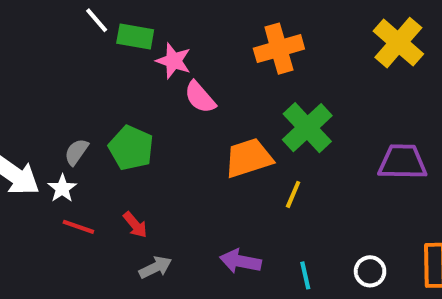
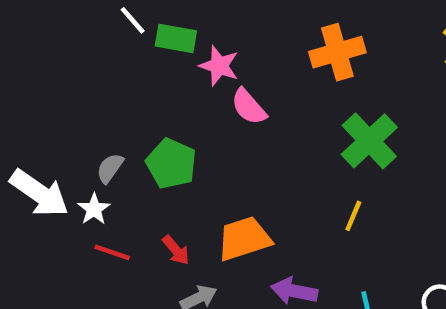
orange trapezoid: (249, 158) -> (244, 239), moved

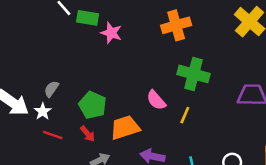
pink semicircle: (249, 107) -> (156, 100), moved
green cross: (369, 141) -> (194, 74), turned -32
green pentagon: (171, 164) -> (93, 105), moved

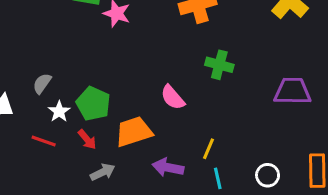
green cross: (194, 74) -> (219, 65), size x0.7
white star: (43, 111) -> (59, 111), moved
yellow line: (185, 115) -> (208, 149), moved

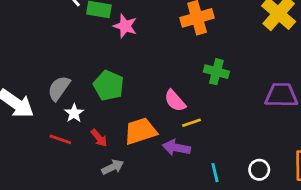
gray semicircle: (42, 83) -> (59, 88), size x1.4
green pentagon: (93, 104) -> (109, 85), moved
yellow line: (208, 149) -> (192, 123), moved, turned 48
purple arrow: (168, 167) -> (176, 148), moved

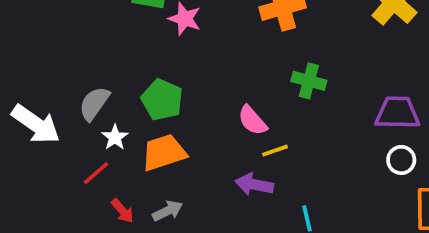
orange trapezoid: (140, 131) -> (164, 152), moved
red arrow: (99, 138) -> (122, 211), moved
red line: (60, 139) -> (96, 173), turned -60
white circle: (259, 170) -> (401, 160), moved

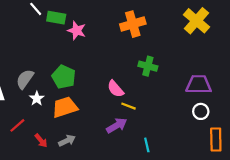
yellow line: (275, 151) -> (128, 106), turned 40
red line: (96, 173) -> (17, 125), moved
purple arrow: (254, 184) -> (117, 125), turned 138

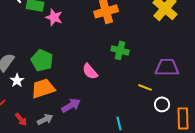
yellow line: (128, 106) -> (145, 87), moved
white circle: (201, 111) -> (162, 104), moved
purple arrow: (117, 125) -> (71, 105), moved

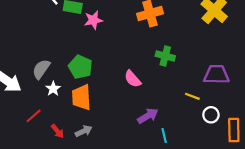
pink star: (54, 17) -> (93, 20), turned -30
orange trapezoid: (43, 88) -> (81, 97), turned -75
purple arrow: (71, 105) -> (148, 116), moved

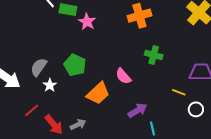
pink star: (93, 20) -> (87, 22), turned -30
orange trapezoid: (81, 97) -> (98, 93), moved, turned -130
red arrow: (57, 131) -> (54, 125), size x1.5

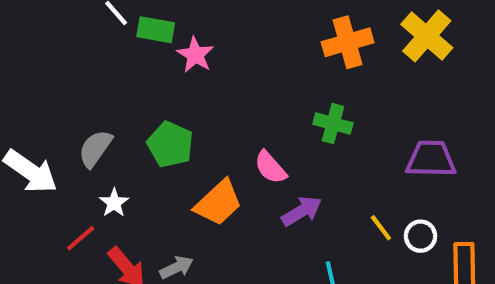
orange cross: (139, 16) -> (348, 42), moved
white star: (50, 85) -> (114, 203), moved
yellow line: (179, 92) -> (381, 228), moved, turned 32
purple arrow: (137, 110) -> (302, 211), moved

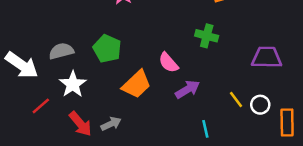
gray semicircle: (95, 149) -> (61, 51), turned 40
white star: (114, 203) -> (73, 84), size x1.5
red line: (81, 238) -> (41, 106), moved

